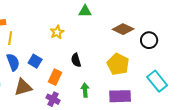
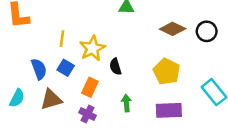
yellow star: (57, 32) -> (92, 48), moved, size x1.5
yellow line: (10, 38) -> (62, 39), moved
black circle: (149, 40) -> (207, 31), moved

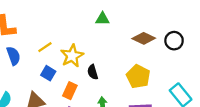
yellow line: (62, 39) -> (45, 47), turned 48
blue semicircle: (39, 69) -> (13, 56), moved

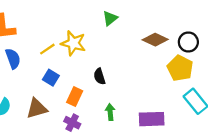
green triangle: (102, 19) -> (110, 18), turned -40
yellow star: (72, 56) -> (73, 43), moved, turned -30
yellow pentagon: (138, 76) -> (180, 68), moved

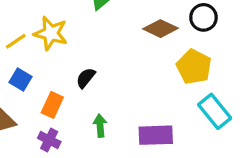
black circle: (188, 42) -> (203, 17), moved
black semicircle: (99, 76) -> (86, 78), turned 56

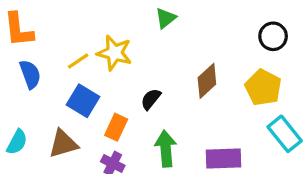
brown diamond: (161, 29) -> (207, 81), moved, turned -68
blue square: (21, 79) -> (83, 101), size x1.4
green arrow: (100, 126) -> (166, 149), size x1.5

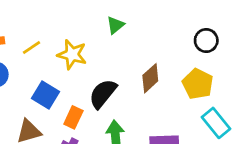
yellow line: (78, 61) -> (32, 48), moved
black semicircle: (151, 99) -> (103, 94), size x1.6

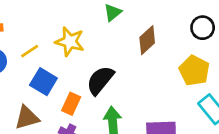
yellow line: (32, 48) -> (30, 51), moved
brown diamond: (150, 78) -> (147, 40), moved

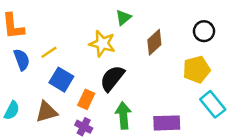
yellow star: (70, 41) -> (102, 44), moved
yellow pentagon: (194, 71) -> (197, 70), turned 30

